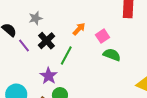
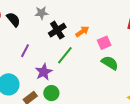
black cross: (46, 41) -> (57, 30), moved
purple line: (24, 46) -> (25, 51), moved, turned 56

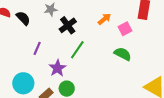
orange arrow: (82, 31) -> (104, 19), moved
pink square: (104, 43) -> (125, 29), moved

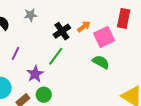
black cross: (68, 25) -> (62, 31), moved
pink square: (125, 29) -> (104, 37), size x1.5

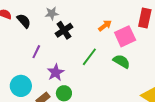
black cross: (62, 31) -> (64, 30), moved
green line: (56, 56) -> (89, 57), moved

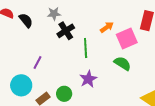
purple line: (36, 52) -> (37, 63), moved
green line: (89, 57) -> (86, 48), moved, turned -42
purple star: (56, 72) -> (88, 79), moved

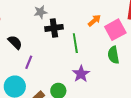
black semicircle: (26, 20) -> (15, 42), moved
black cross: (66, 31) -> (54, 28), turned 30
green semicircle: (122, 63) -> (113, 55), turned -126

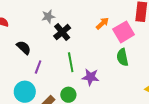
black cross: (54, 28) -> (62, 32), turned -30
green line: (75, 43) -> (71, 62), moved
purple star: (81, 74) -> (91, 77), turned -30

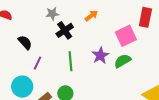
orange arrow: (102, 23) -> (91, 16), moved
green semicircle: (122, 57) -> (123, 61), turned 66
purple star: (91, 77) -> (100, 55), moved, turned 30

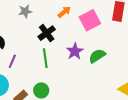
black cross: (65, 30) -> (47, 33), moved
pink square: (126, 36) -> (90, 20), moved

